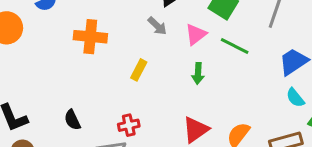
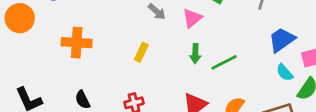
orange cross: (90, 37) -> (77, 43), moved
green line: (235, 46) -> (224, 62), moved, turned -52

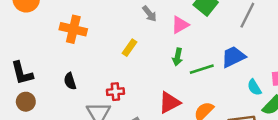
blue trapezoid: (282, 40) -> (233, 57), moved

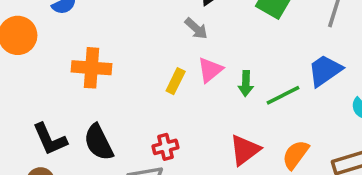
pink triangle: (180, 25) -> (210, 70), moved
black L-shape: (22, 73) -> (50, 139), moved
black semicircle: (70, 81) -> (99, 142), size x1.5

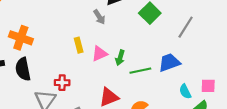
orange cross: (91, 68) -> (21, 38), moved
pink triangle: (210, 70) -> (100, 54), moved
yellow rectangle: (176, 81) -> (79, 45), turned -56

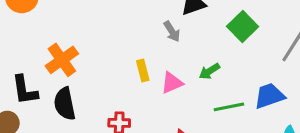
orange cross: (21, 38) -> (62, 60), turned 35
green arrow: (120, 58) -> (209, 71), moved, turned 40

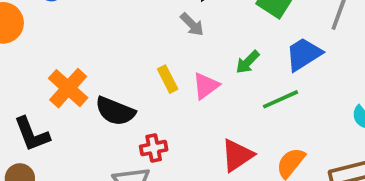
blue trapezoid: (269, 96) -> (304, 54), moved
black semicircle: (65, 104) -> (115, 111), moved, turned -44

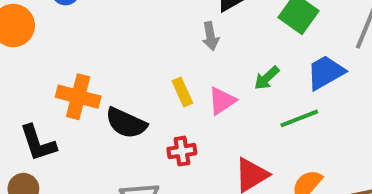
gray arrow: (192, 24) -> (210, 36), turned 32
orange cross: (68, 88) -> (78, 97), turned -30
red cross: (154, 148) -> (182, 151), moved

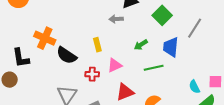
gray arrow: (210, 36) -> (116, 19), turned 88
blue trapezoid: (326, 72) -> (171, 47), turned -65
pink triangle: (222, 101) -> (115, 65), moved

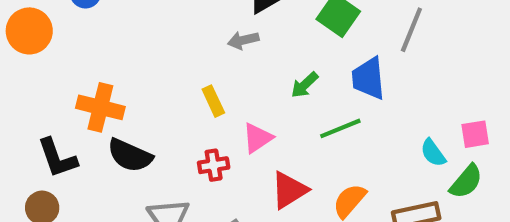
black semicircle: (67, 55) -> (130, 155), moved

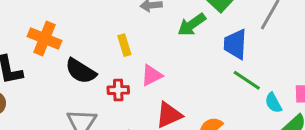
green arrow: (305, 85) -> (192, 25), moved, size x1.4
green line: (340, 128) -> (247, 80), moved, turned 48
black semicircle: (130, 155) -> (81, 71), moved

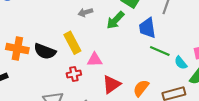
yellow rectangle: (124, 45) -> (72, 43), size x1.5
black semicircle: (81, 71) -> (45, 51), moved
pink triangle: (152, 75) -> (95, 60), turned 35

